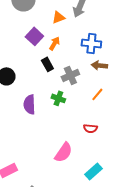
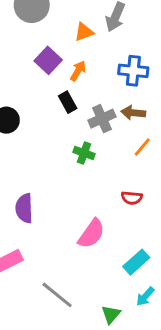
brown arrow: (99, 65) -> (133, 113), moved
purple semicircle: (29, 104) -> (24, 208), moved

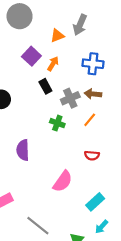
orange line: (142, 147) -> (90, 120), moved
purple semicircle: (24, 208) -> (23, 150), moved

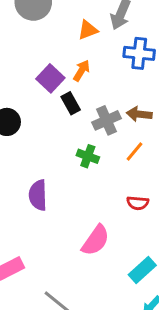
purple square: (31, 56) -> (50, 78), moved
blue cross: (93, 64) -> (139, 53), moved

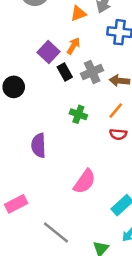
gray cross: (106, 120) -> (92, 72), moved
red semicircle: (138, 203) -> (118, 134), moved

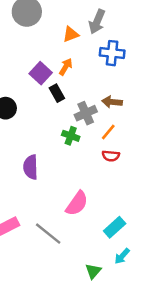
gray cross: (92, 72) -> (86, 113), moved
gray line: (56, 233) -> (48, 234), moved

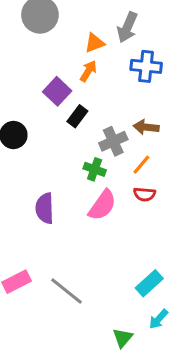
orange arrow: (66, 67) -> (88, 71), moved
black rectangle: (57, 93) -> (77, 116), turned 66
pink semicircle: (77, 203) -> (102, 205), moved

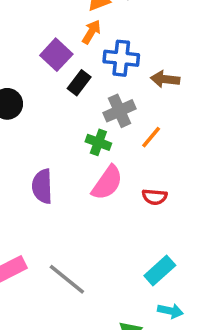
blue cross: (146, 66) -> (121, 58), moved
brown arrow: (146, 127) -> (165, 79), moved
red semicircle: (144, 194) -> (155, 197), moved
cyan arrow: (159, 319) -> (170, 311), turned -120

